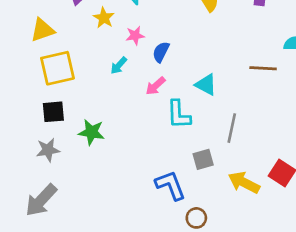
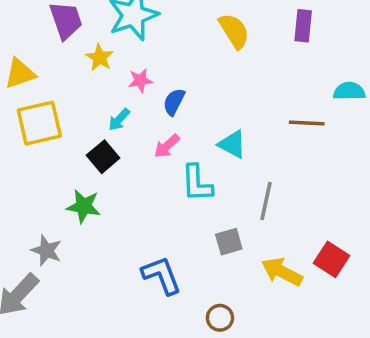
black square: (53, 112) -> (103, 157), moved, turned -35
gray star: (48, 150) -> (46, 251), moved, turned 30
blue L-shape: (170, 185) -> (162, 275), moved

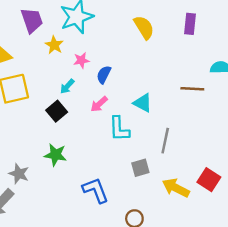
green star: (84, 206) -> (55, 155), moved

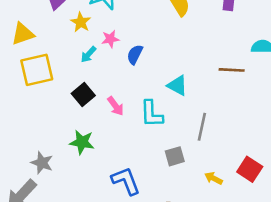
cyan arrow: (67, 86) -> (88, 54), moved
pink arrow: (99, 104) -> (115, 106), moved, turned -84
yellow arrow: (176, 188) -> (214, 178), size x0.6

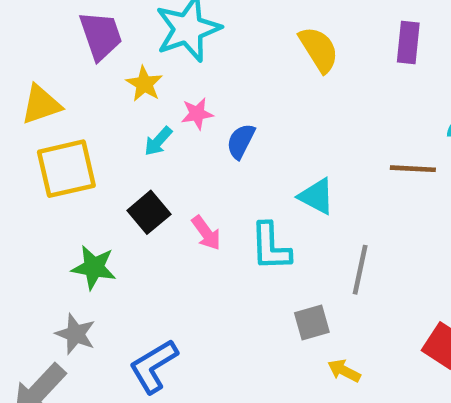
green star: (82, 142) -> (94, 267), moved
yellow arrow: (214, 178) -> (344, 371), moved
blue L-shape: (126, 181) -> (154, 366), moved, turned -100

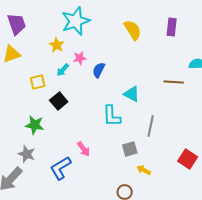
purple trapezoid: (101, 36) -> (17, 24), moved
yellow square: (66, 169) -> (38, 82), moved, size x0.6
pink arrow: (206, 233) -> (84, 149), moved

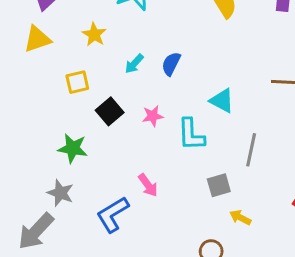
yellow star: (57, 45) -> (94, 34), moved
pink star: (80, 58) -> (153, 116), moved
cyan arrow: (63, 70) -> (134, 64), moved

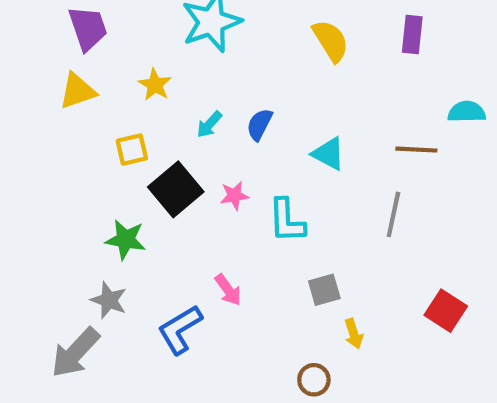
cyan triangle: (222, 101) -> (329, 154), moved
black square: (110, 111) -> (176, 189), size x1.4
gray line: (251, 150) -> (393, 214), moved
yellow arrow: (240, 218) -> (354, 334), turned -135

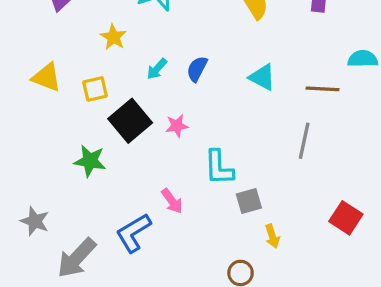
yellow triangle: (77, 91) -> (46, 77), moved, turned 40
cyan triangle: (329, 154) -> (262, 77), moved
cyan L-shape: (287, 221) -> (219, 168), moved
gray star: (109, 300) -> (35, 221), moved
gray arrow: (75, 353) -> (77, 258), moved

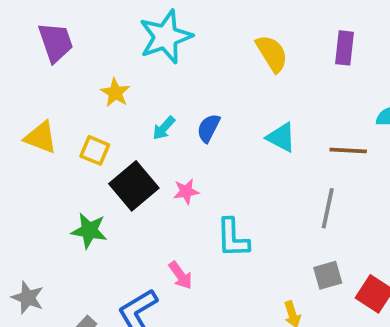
yellow square: (95, 89) -> (95, 150), turned 36
gray square: (249, 201) -> (328, 275), moved

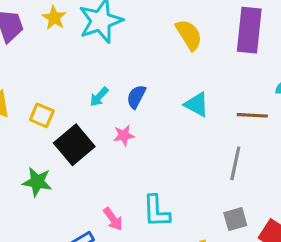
purple rectangle: (345, 48) -> (249, 30), size x1.6
yellow star: (115, 93) -> (54, 18), moved
pink star: (186, 191) -> (124, 135), moved
cyan L-shape: (233, 238) -> (156, 211), moved

